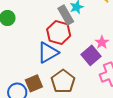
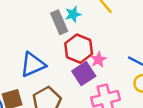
red hexagon: (59, 32) -> (79, 49), moved

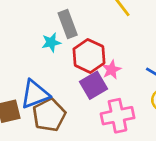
cyan star: (73, 14) -> (51, 42), moved
blue triangle: (33, 65) -> (35, 94), moved

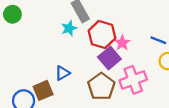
blue triangle: (35, 94) -> (62, 73), size x0.6
brown pentagon: (49, 115) -> (101, 86), moved

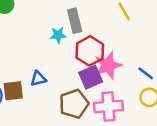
pink star: (122, 43) -> (108, 65), size x1.6

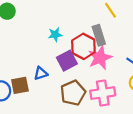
gray rectangle: (75, 21) -> (99, 35), moved
purple square: (91, 77) -> (67, 61), moved

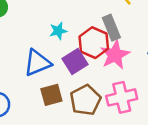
blue triangle: (41, 73) -> (37, 63), moved, size x1.6
brown square: (20, 85) -> (51, 95), moved

